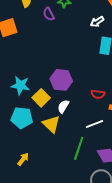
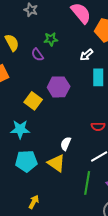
purple hexagon: (61, 80) -> (59, 87), moved
yellow square: (41, 98) -> (33, 101), moved

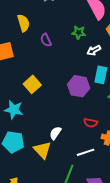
green star: (51, 39) -> (79, 32), moved
purple hexagon: (59, 87) -> (79, 86), moved

